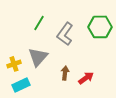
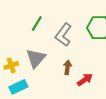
brown arrow: (65, 73) -> (67, 67), moved

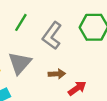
brown arrow: (67, 67) -> (57, 74), turned 80

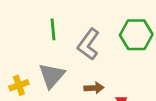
green line: (21, 22) -> (53, 29), turned -36

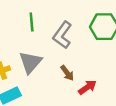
brown arrow: (94, 88) -> (67, 73), turned 56

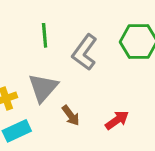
brown arrow: (67, 73) -> (71, 115), moved

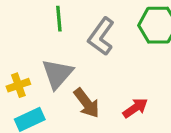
brown arrow: (71, 115) -> (87, 103), size x1.4

